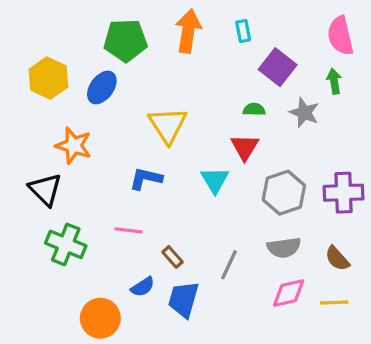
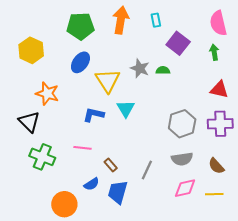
blue ellipse: (102, 87) -> (80, 62), moved
gray star: (304, 113) -> (140, 68), moved
red triangle: (245, 147) -> (219, 90), moved, turned -48
cyan triangle: (215, 180) -> (126, 109), moved

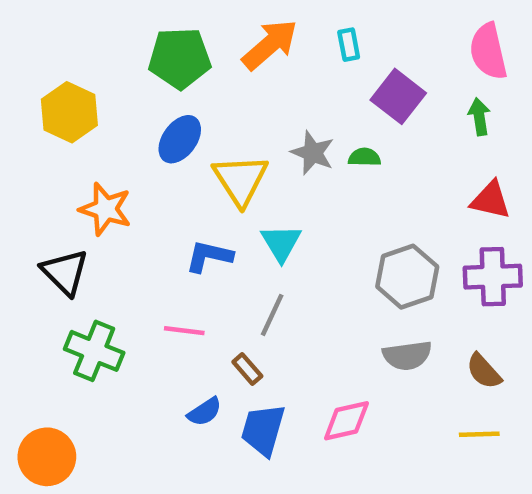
orange arrow: (121, 20) -> (270, 45), turned 40
gray line: (147, 170) -> (272, 315), moved
pink diamond: (185, 188) -> (346, 421), moved
orange circle: (64, 204) -> (47, 457), moved

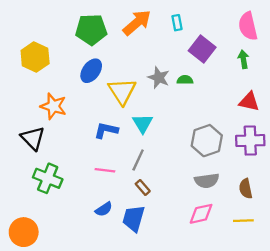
pink line: (184, 331) -> (105, 170), moved
brown rectangle: (247, 369) -> (143, 187), moved
brown semicircle: (484, 371) -> (246, 189), turned 30
pink diamond: (346, 421) -> (201, 214), moved

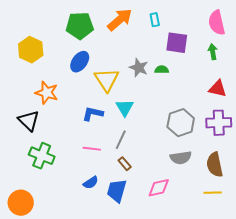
purple square: (202, 49) -> (177, 43), turned -30
brown semicircle: (246, 189) -> (215, 165), size x1.4
pink diamond: (201, 214) -> (159, 188), moved

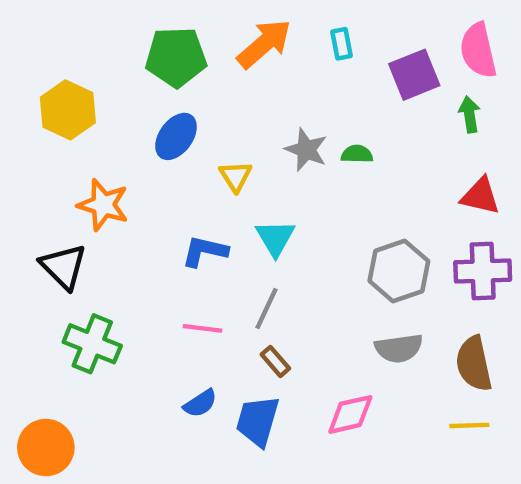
purple square: (177, 43) -> (414, 75), moved, turned -30
yellow triangle: (107, 80) -> (236, 176), size x0.6

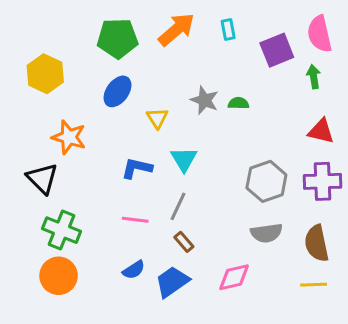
blue trapezoid: (258, 421) -> (172, 282), turned 39
orange circle: (46, 447) -> (59, 276), moved

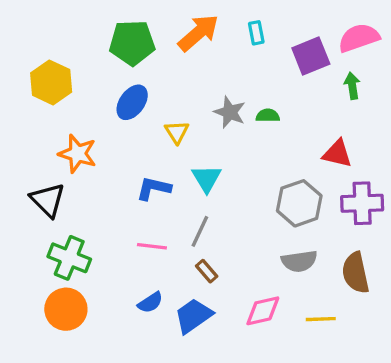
pink semicircle: (320, 34) -> (359, 38), turned 84
red triangle: (321, 131) -> (337, 154), moved
yellow line: (314, 285) -> (321, 319), moved

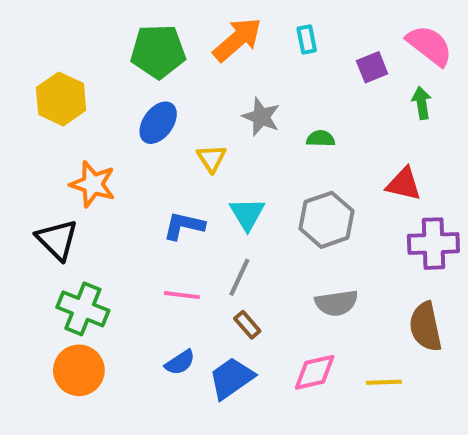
pink semicircle: (359, 38) -> (430, 45), turned 57
purple square: (311, 56) -> (372, 67), size x0.7
gray star: (230, 112) -> (261, 117), moved
gray hexagon: (299, 203) -> (327, 220), moved
gray semicircle: (299, 261) -> (336, 303), moved

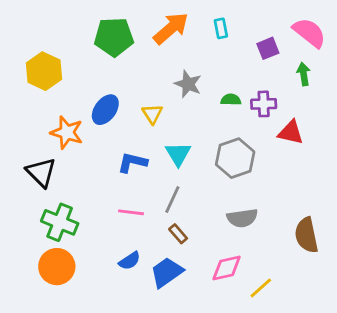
blue ellipse: (158, 123) -> (105, 110), moved
purple cross: (433, 244) -> (264, 104), moved, size x0.7
yellow line: (384, 382) -> (261, 288), moved, turned -40

